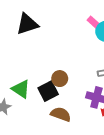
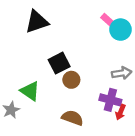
black square: (48, 91) -> (59, 63), moved

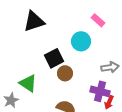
cyan circle: (121, 30) -> (81, 41), moved

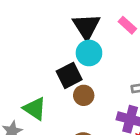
black triangle: (34, 21) -> (86, 26), moved, turned -45
cyan circle: (81, 41) -> (89, 53), moved

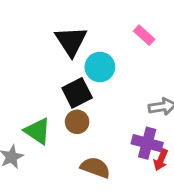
black triangle: (86, 26) -> (71, 41), moved
brown circle: (84, 95) -> (77, 122), moved

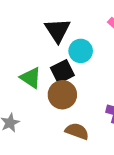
brown circle: (77, 122) -> (62, 95), size x1.5
green triangle: (37, 131) -> (31, 78), moved

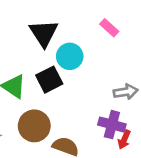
brown circle: (62, 95) -> (34, 126), moved

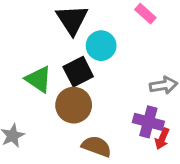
brown circle: (34, 126) -> (74, 105), moved

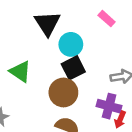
black square: (78, 72) -> (73, 68), moved
brown circle: (74, 105) -> (63, 92), moved

